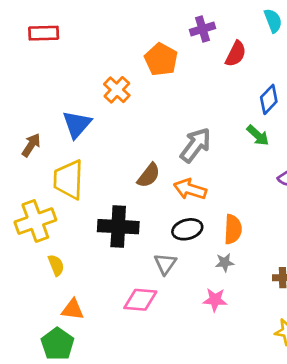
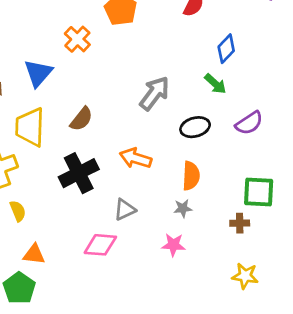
brown semicircle: (149, 175) -> (81, 119), moved
orange arrow: (190, 189) -> (136, 158), moved
black cross: (118, 227) -> (79, 173), turned -30
black ellipse: (187, 229) -> (195, 127), moved
gray triangle: (165, 264) -> (125, 210), turned 30

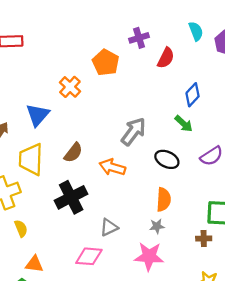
black ellipse: (195, 127) -> (167, 159), turned 40
orange arrow: (136, 158) -> (112, 167), moved
pink star: (173, 245) -> (149, 256), size x1.5

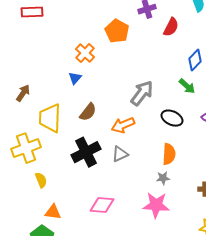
blue triangle: (38, 115) -> (75, 78), moved, size x0.6
orange arrow: (112, 167) -> (123, 125), turned -40
gray triangle: (109, 227) -> (120, 154), moved

